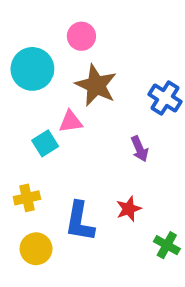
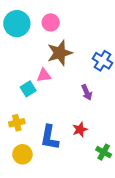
cyan circle: (32, 69) -> (17, 24), moved
brown star: (96, 85) -> (60, 53), turned 30

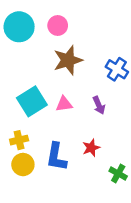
pink triangle: (44, 75) -> (64, 104), moved
cyan square: (28, 89) -> (32, 101), size x1.6
yellow circle: (22, 154) -> (23, 165), moved

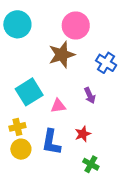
pink circle: (58, 25) -> (76, 26), moved, size x1.5
pink triangle: (64, 104) -> (58, 106), moved
green cross: (118, 174) -> (91, 164), moved

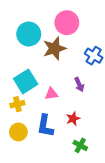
cyan circle: (17, 24) -> (29, 34), moved
yellow cross: (17, 127) -> (17, 104), moved

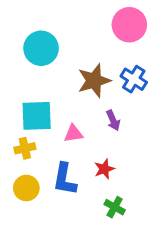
pink circle: (67, 23) -> (129, 25), moved
brown star: (54, 48) -> (94, 81), moved
cyan square: (26, 81) -> (37, 116), turned 30

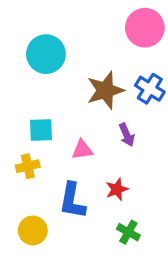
cyan square: (37, 116) -> (41, 130), size x0.7
yellow circle: (26, 188) -> (33, 230), moved

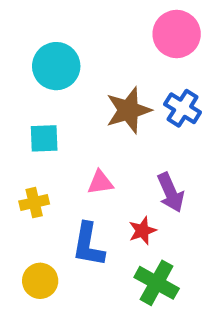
cyan square: (41, 130) -> (44, 138), moved
purple arrow: (127, 135) -> (171, 193), moved, size x1.4
green cross: (128, 232) -> (157, 283), size x1.5

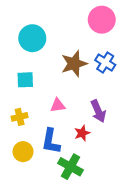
yellow circle: (40, 281) -> (23, 152), moved
green cross: (157, 283) -> (70, 167), moved

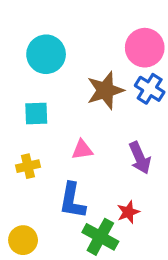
pink circle: (102, 20) -> (145, 48), moved
red star: (82, 133) -> (128, 212), moved
yellow circle: (23, 152) -> (23, 240), moved

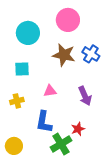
pink circle: (145, 48) -> (68, 20), moved
brown star: (105, 90) -> (64, 55), turned 30
green cross: (100, 237) -> (61, 144), turned 30

